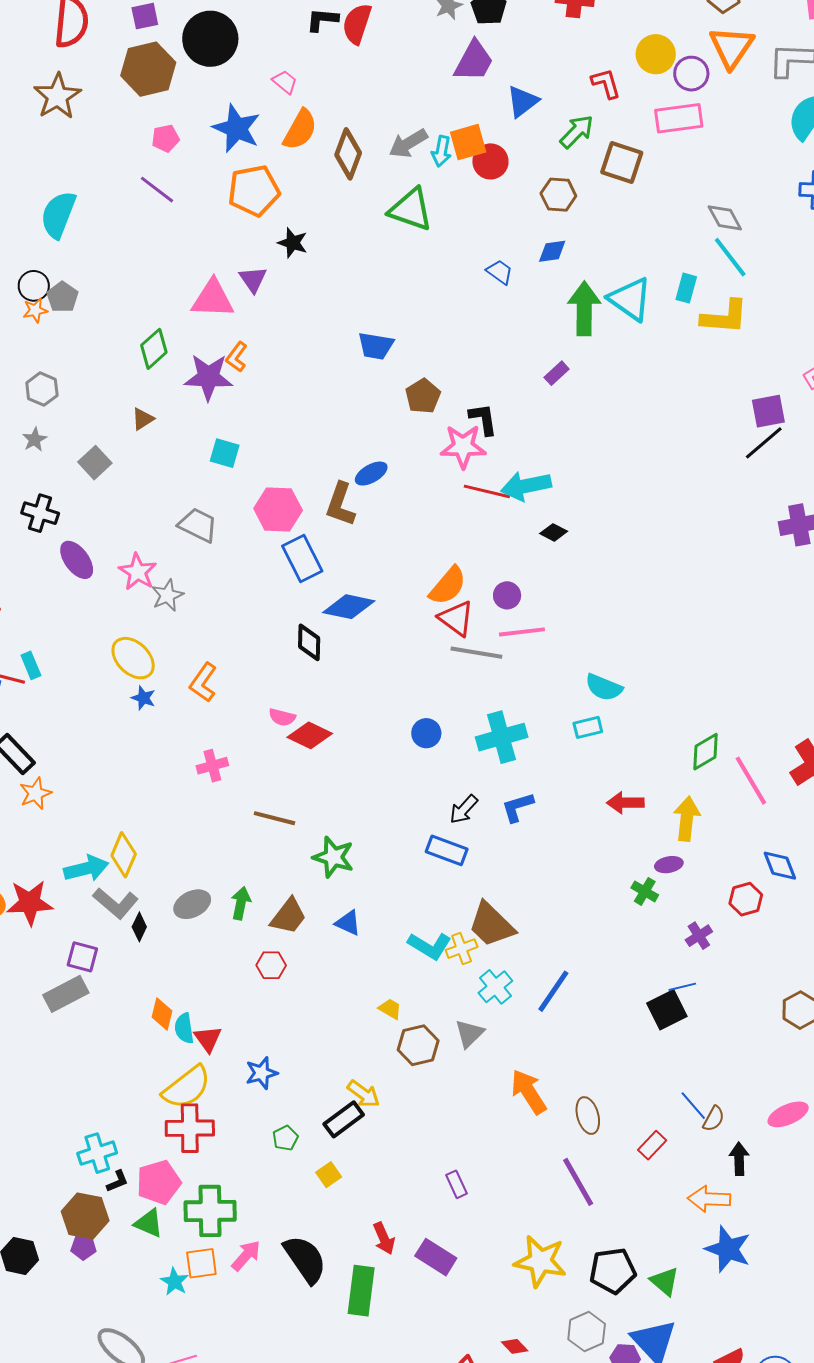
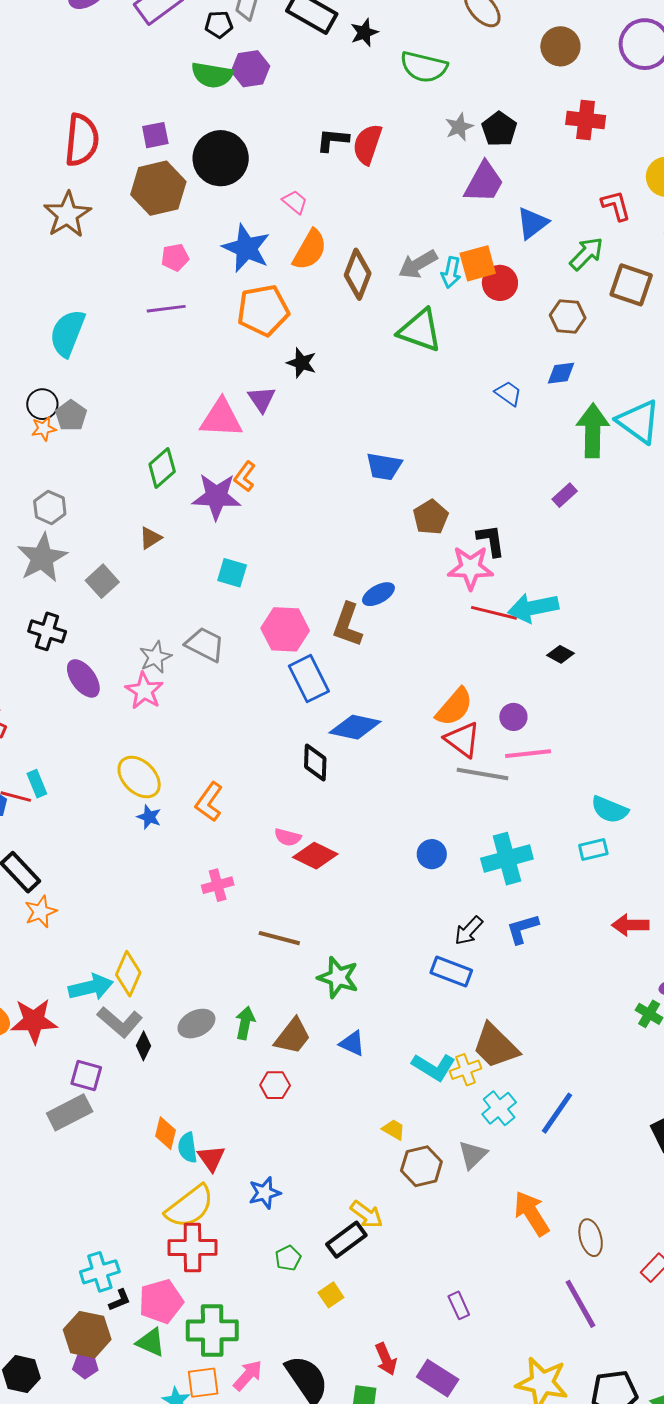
purple line: (157, 190) -> (166, 309), turned -45
gray star: (35, 440) -> (42, 558), size x2.0
gray star: (167, 595) -> (155, 657), moved

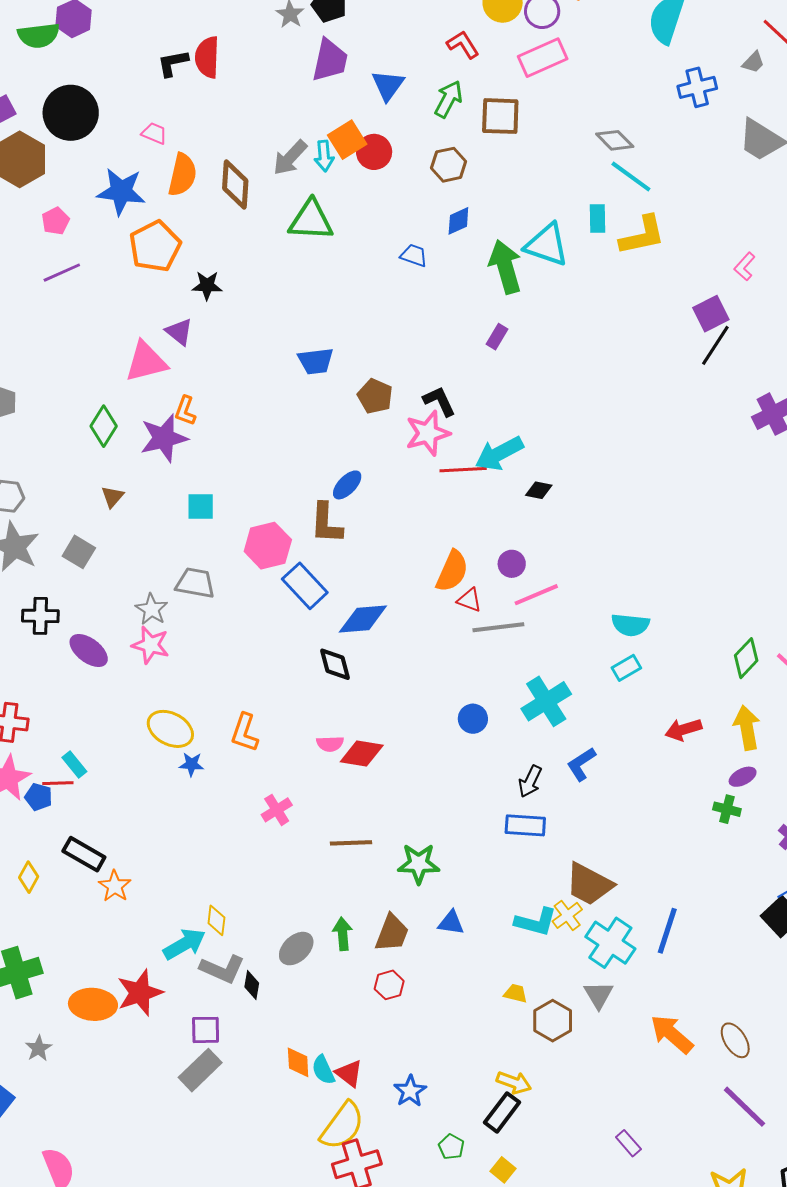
red triangle: (462, 739) -> (469, 600), size x0.7
yellow diamond: (128, 974) -> (216, 920), size x0.7
cyan cross: (499, 1108) -> (610, 943), size x1.4

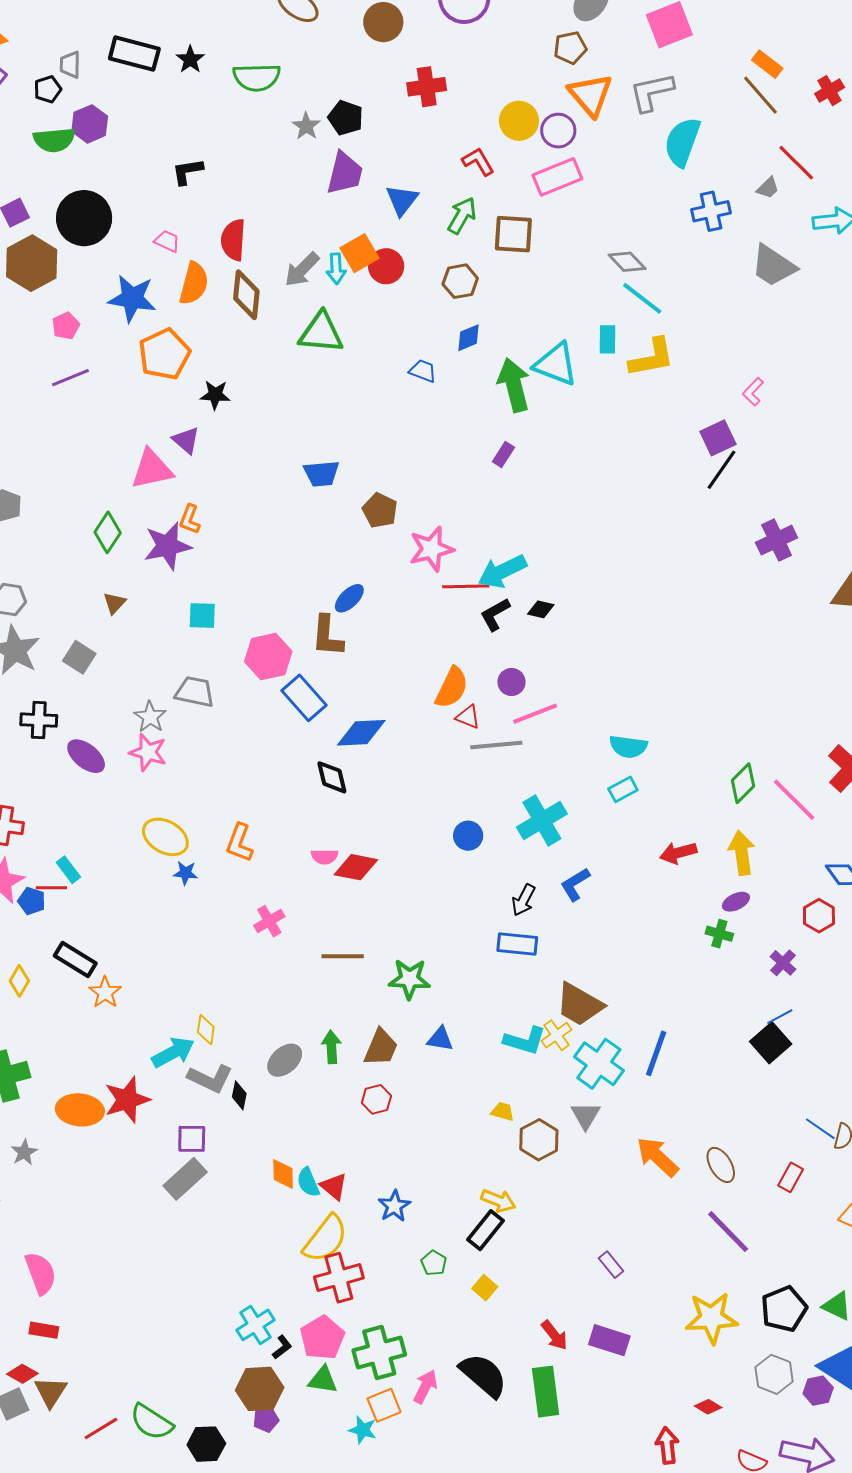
red semicircle: (207, 57) -> (233, 240), moved
black L-shape: (439, 401) -> (495, 614), moved, turned -96

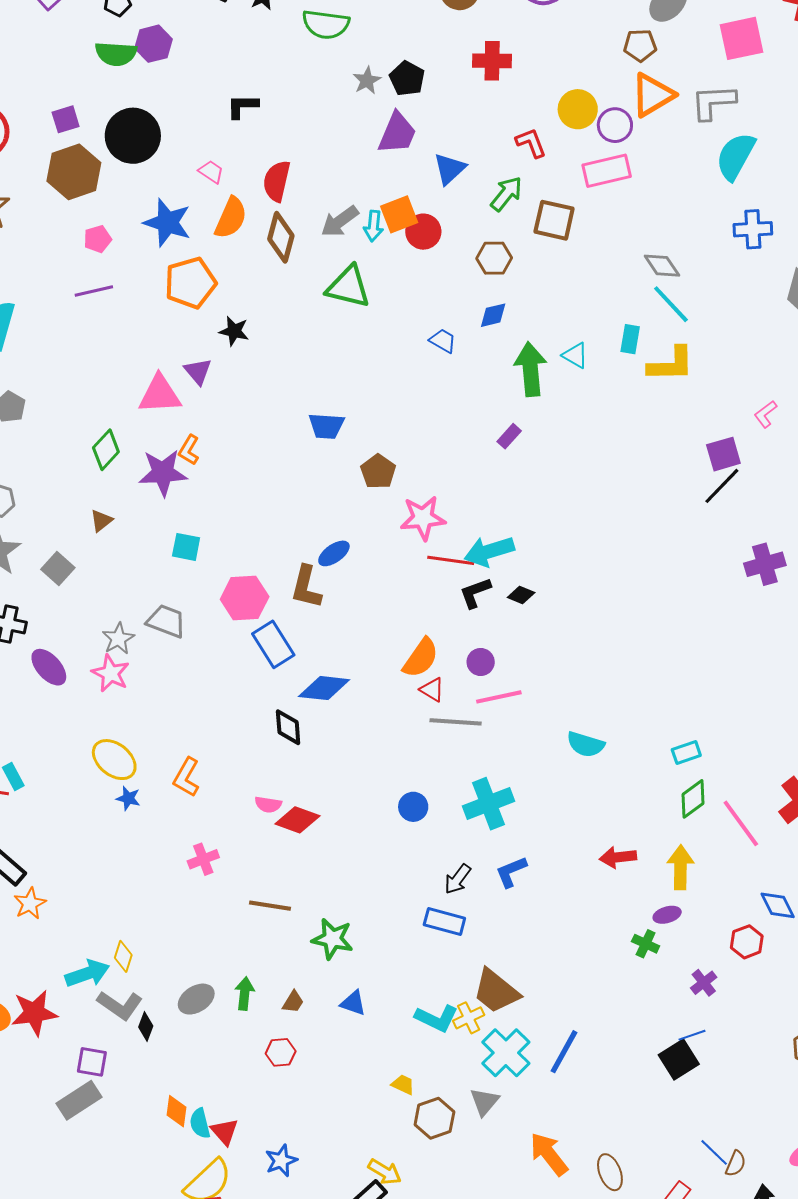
orange triangle: (591, 95) -> (653, 95), turned 30
cyan triangle: (556, 364) -> (575, 355), size x0.6
cyan rectangle: (623, 789) -> (686, 753), moved
brown trapezoid: (381, 1048) -> (293, 1002), size x0.6

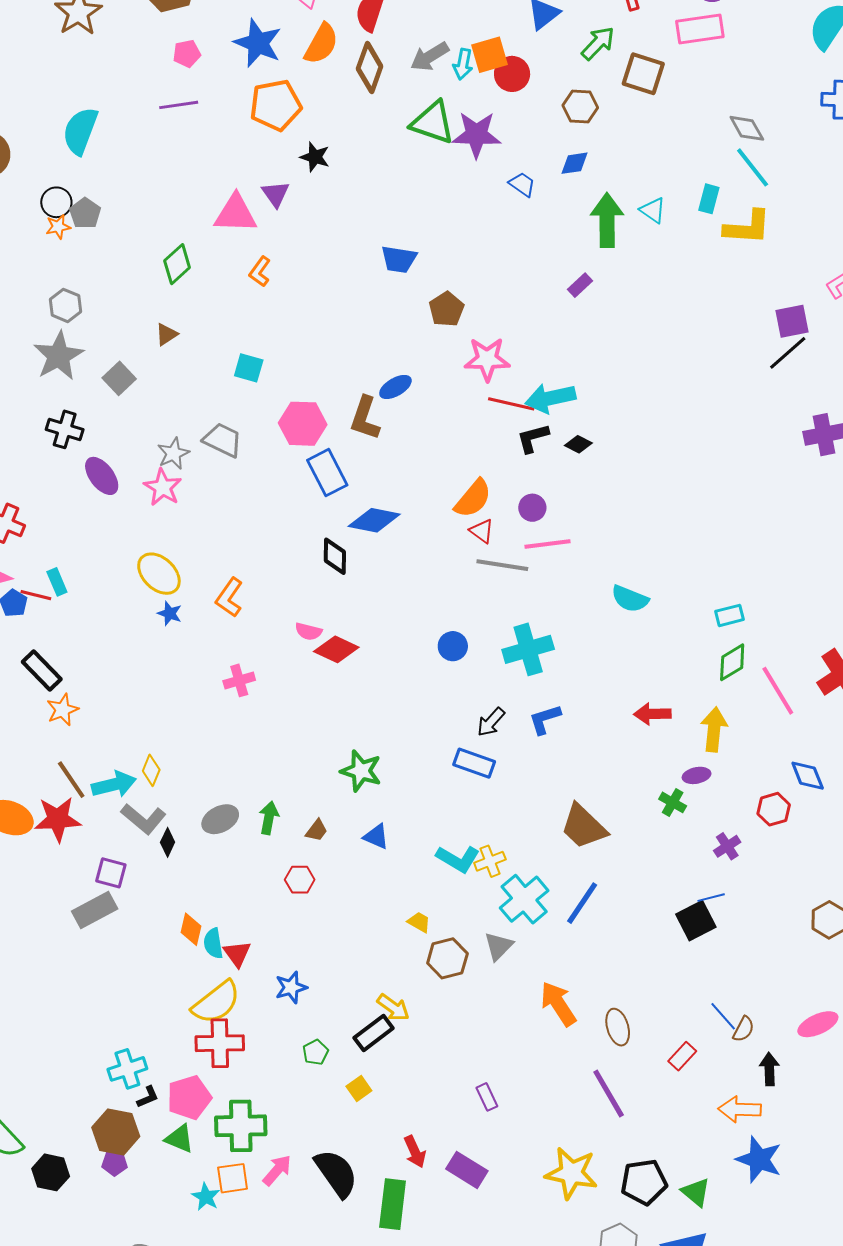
purple star: (163, 473) -> (476, 135), moved
brown line: (270, 906) -> (71, 780), moved, turned 42
brown trapezoid: (496, 991) -> (584, 827), moved

